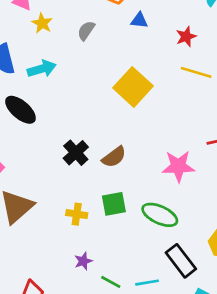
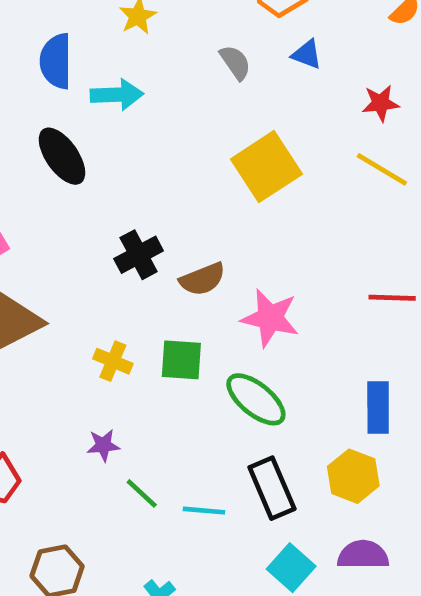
gray semicircle: (86, 31) -> (235, 62), moved, turned 96
pink star: (178, 166) -> (270, 318), moved

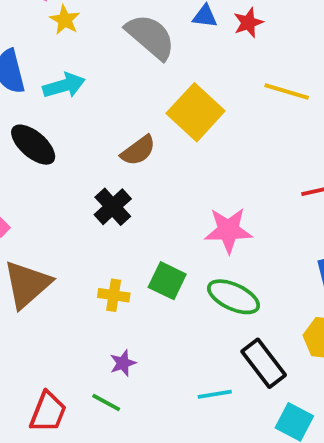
gray semicircle: (235, 62) -> (150, 37), size x1.8
red star: (381, 103) -> (248, 23), moved
brown semicircle: (203, 279) -> (138, 151), moved
green square: (181, 360) -> (167, 281), turned 36
green line: (142, 493) -> (106, 402), moved

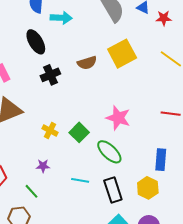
black cross: (113, 207) -> (50, 75), moved
cyan line: (215, 394) -> (80, 180), moved
green line: (106, 402) -> (32, 191), moved

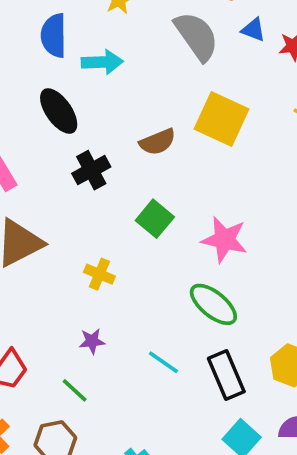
yellow square: (122, 54) -> (221, 119), turned -32
green square: (79, 132) -> (155, 219), moved
cyan line: (80, 180) -> (163, 362), turned 30

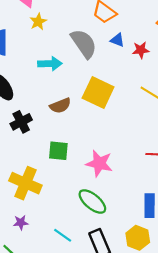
cyan arrow: (102, 62) -> (50, 64), moved
green square: (155, 219) -> (58, 151), turned -35
yellow cross: (99, 274) -> (25, 183), size x1.8

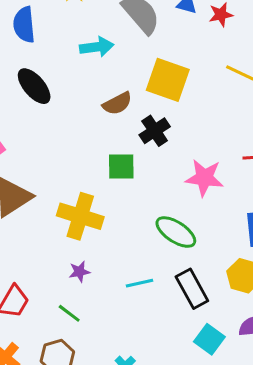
black cross: (21, 122) -> (155, 131), moved
pink star: (99, 163) -> (204, 178), moved
cyan line: (63, 235) -> (140, 283), turned -42

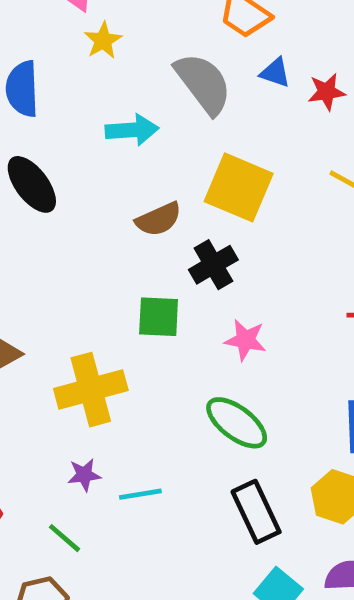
pink star: (204, 178) -> (245, 340), moved, size x0.7
yellow cross: (80, 216) -> (91, 390), turned -36
cyan line: (140, 283) -> (140, 494), moved

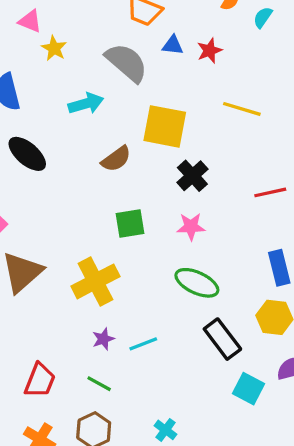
black cross: (213, 265) -> (192, 176), moved

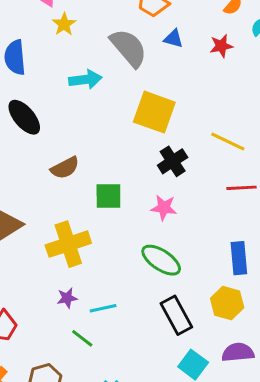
red star: (209, 51) -> (221, 46), moved
yellow line: (242, 109) -> (228, 142), moved
brown semicircle: (116, 159) -> (65, 168), moved
green line: (99, 384) -> (82, 338), moved

